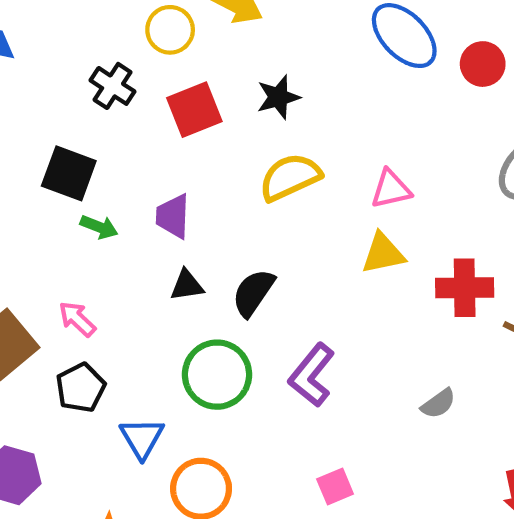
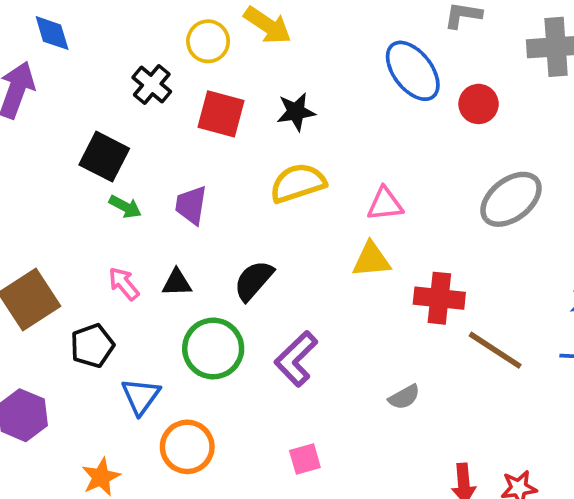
red square: (194, 110) -> (221, 114), turned 30
black triangle: (187, 285) -> (177, 283), moved
pink arrow: (77, 319) -> (124, 284), moved

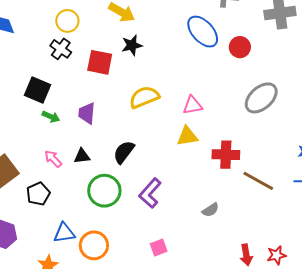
yellow circle: (208, 41) -> (67, 21), moved
black star: (296, 112) -> (132, 45), moved
blue triangle: (141, 396) -> (64, 233), moved, turned 50

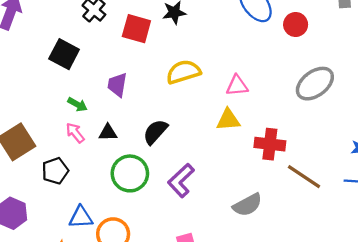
green arrow: (51, 117) -> (77, 104), moved
gray semicircle: (210, 210) -> (247, 205), size x1.5

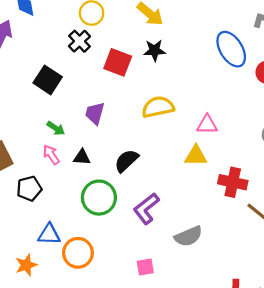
gray semicircle: (247, 205) -> (188, 236), moved

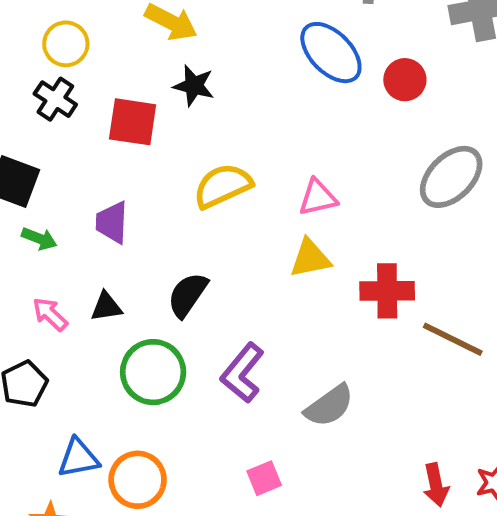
black star: (155, 50) -> (194, 86), turned 30
green arrow: (56, 128) -> (39, 239), moved

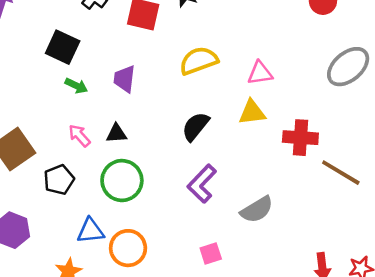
black semicircle: (188, 295) -> (195, 126), moved
green circle: (153, 372) -> (122, 181), moved

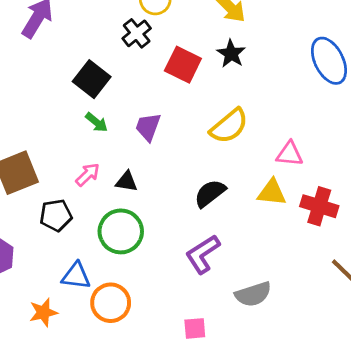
yellow semicircle: (199, 61) -> (229, 126), turned 147
pink arrow: (79, 136) -> (88, 175), turned 75
red cross: (300, 138) -> (319, 206), moved

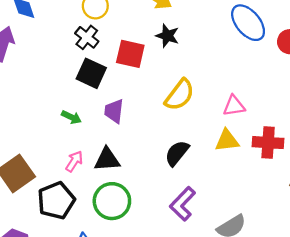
black square: (92, 79) -> (91, 73), moved
black triangle: (127, 181) -> (107, 159), size x1.4
black pentagon: (56, 215) -> (56, 200), size x1.4

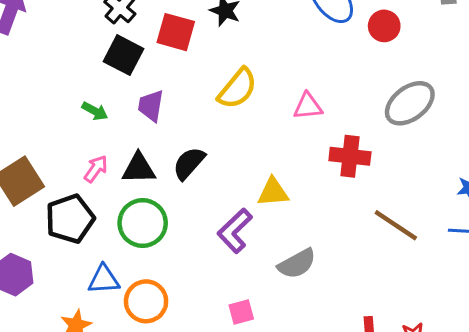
yellow triangle: (227, 141) -> (273, 192), moved
black semicircle: (177, 153) -> (189, 163), moved

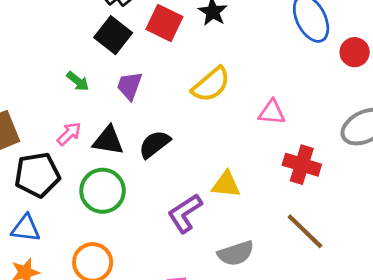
brown line: (396, 225) -> (305, 231), moved
blue triangle: (104, 279) -> (26, 228), moved

